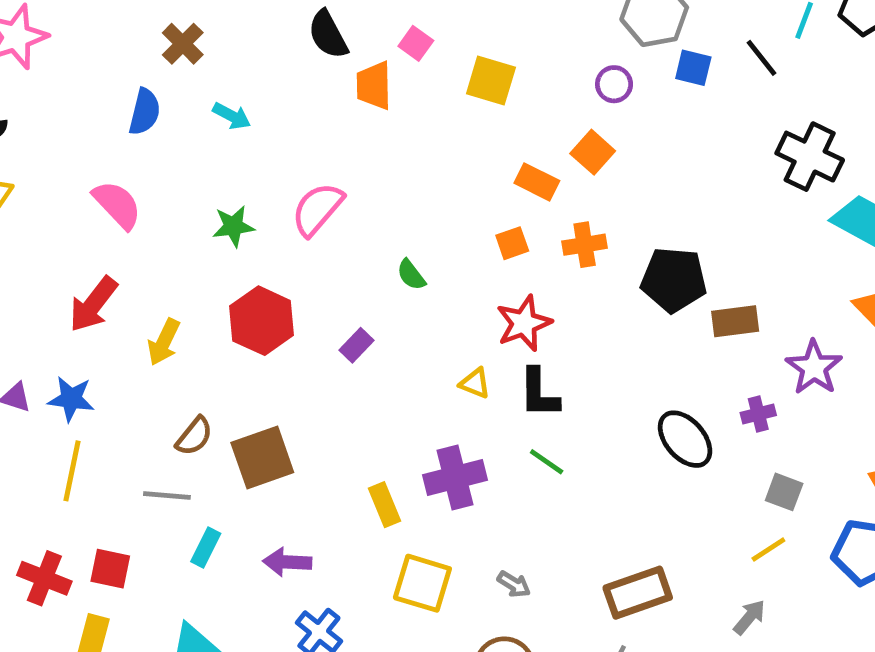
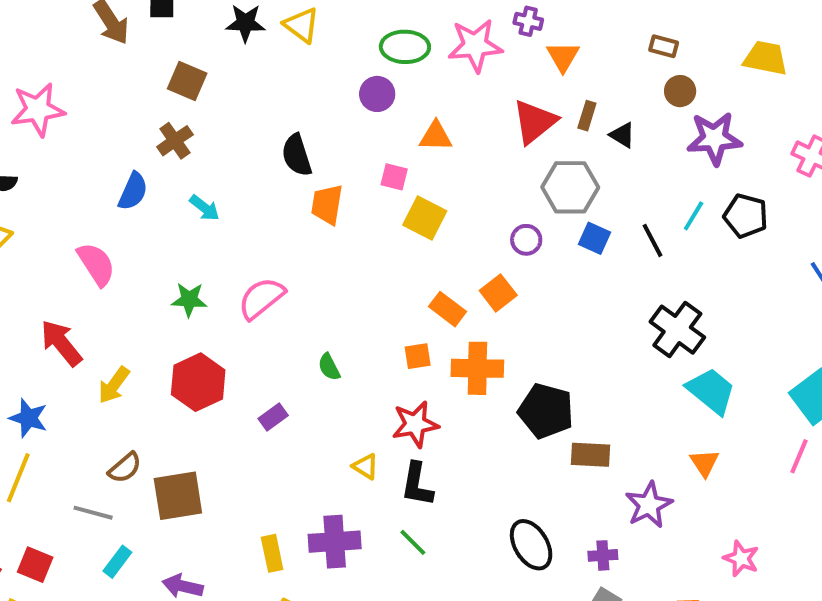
pink square: (416, 43) -> (394, 177), moved, turned -32
orange cross: (585, 245) -> (477, 368), size x1.4
red arrow: (93, 304) -> (61, 343), turned 93
purple cross: (758, 414) -> (603, 555), moved

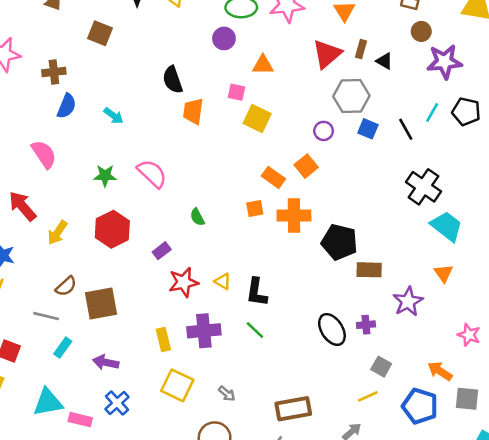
brown cross: (175, 141) -> (54, 72), moved, turned 30
pink semicircle: (261, 298) -> (152, 174), turned 84
red star: (415, 424) -> (184, 282), moved
purple cross: (603, 555) -> (366, 325), moved

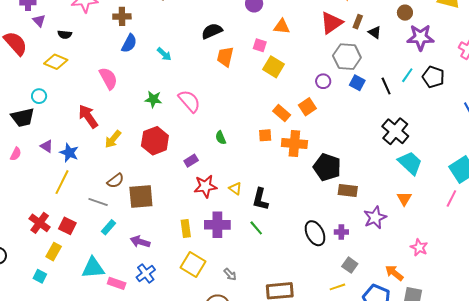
black semicircle: (173, 80) -> (212, 31), turned 80

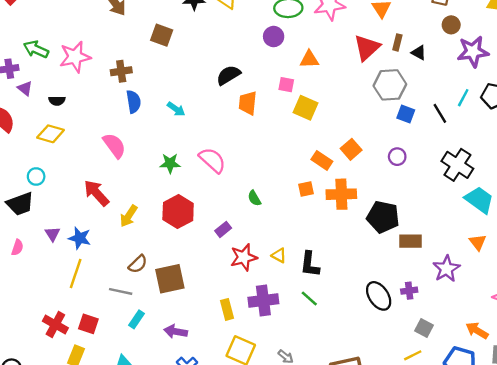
blue semicircle: (129, 43) -> (134, 102), turned -30
purple circle: (323, 81) -> (397, 157), moved
purple triangle: (47, 146) -> (52, 234), turned 32

